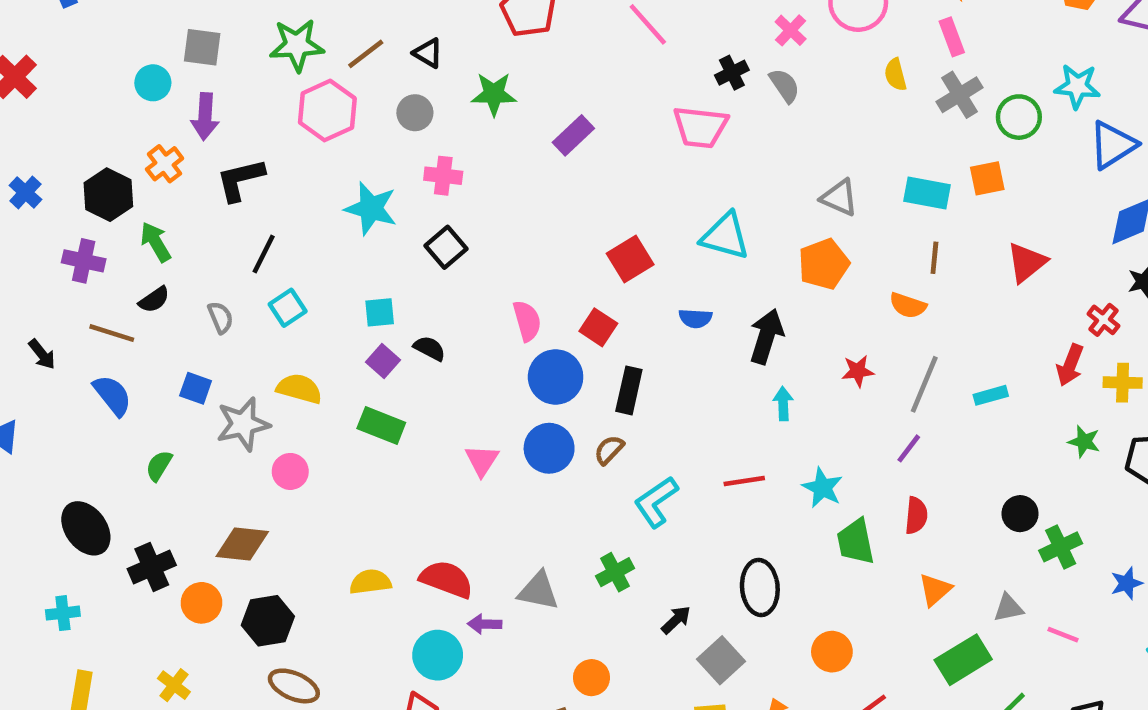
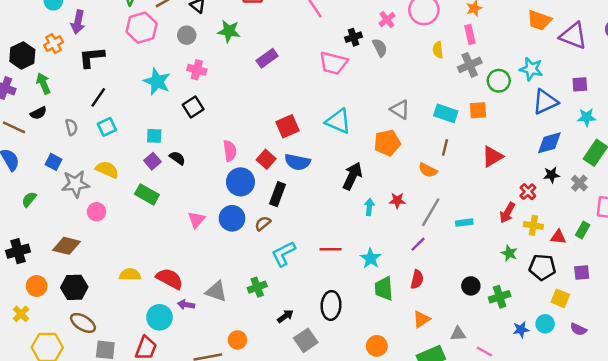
blue semicircle: (695, 318) -> (297, 162), moved, size x1.5
cyan arrow: (783, 404) -> (369, 207), moved
green cross: (1061, 547) -> (500, 297), moved
orange circle: (201, 603) -> (37, 286), moved
orange circle: (832, 652) -> (377, 346), moved

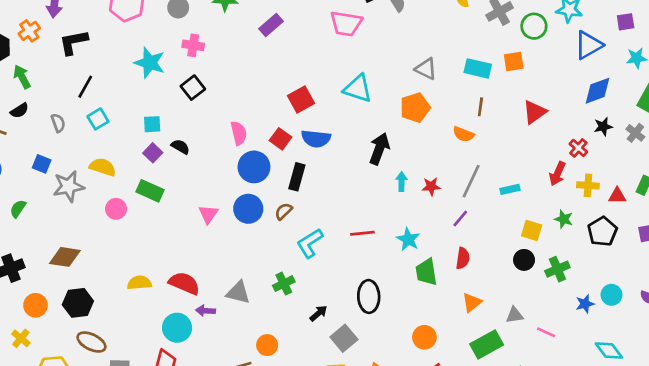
red star: (397, 201) -> (431, 186), moved
pink circle: (96, 212) -> (116, 209), moved
black pentagon: (542, 267) -> (602, 231), turned -30
yellow square: (560, 298) -> (532, 230), moved

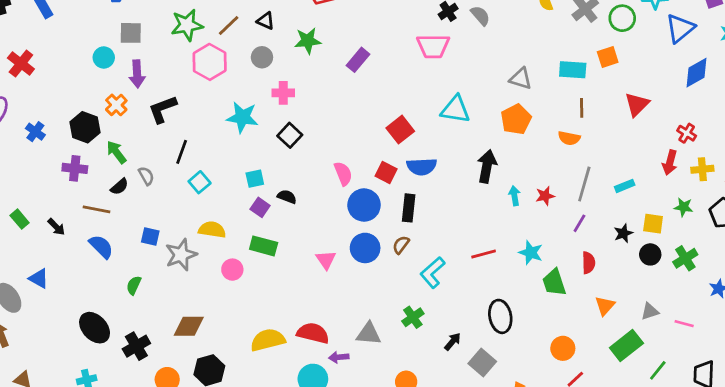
gray semicircle: (58, 123) -> (146, 176), moved
black star: (603, 127) -> (623, 233), moved
yellow semicircle: (139, 283) -> (268, 340), size x1.4

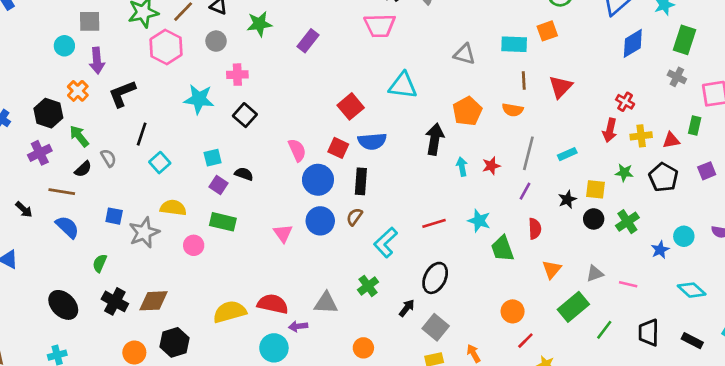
red triangle: (637, 104) -> (561, 87), moved
orange pentagon: (516, 119) -> (467, 111), moved
purple cross: (75, 168) -> (40, 153), turned -30
black ellipse: (500, 316) -> (435, 278), moved, turned 40
black cross: (136, 346) -> (115, 301), moved, turned -30

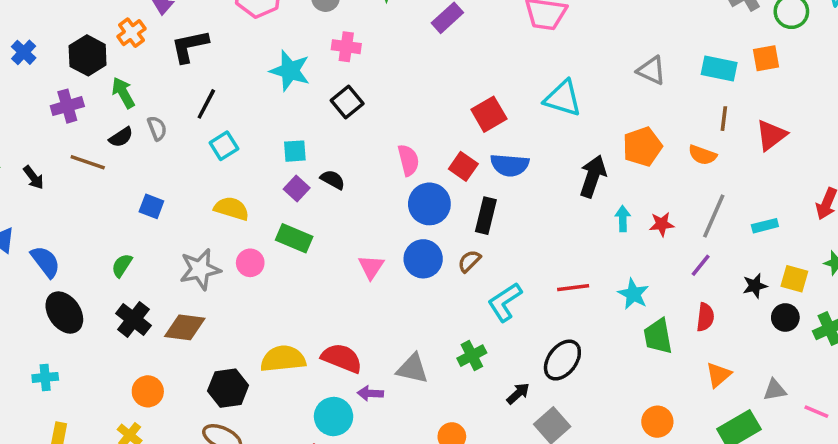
blue semicircle: (67, 227) -> (45, 262), moved
gray star: (144, 233) -> (200, 269), moved
black hexagon: (175, 342) -> (228, 388), moved

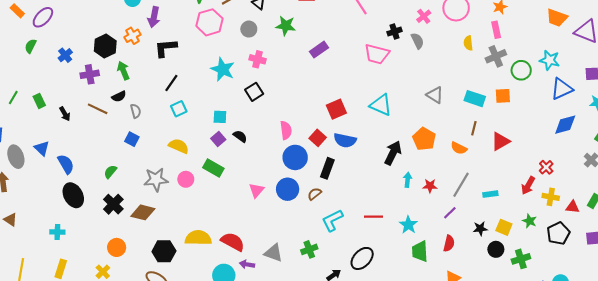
blue cross: (24, 52) -> (65, 55), moved
gray semicircle: (157, 128) -> (136, 111), moved
orange pentagon: (642, 147) -> (424, 139), turned -30

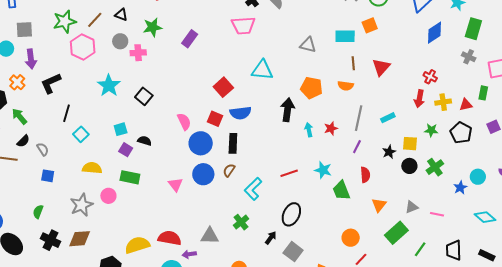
pink cross: (258, 59) -> (138, 53), moved
cyan star: (223, 69) -> (109, 85), turned 30

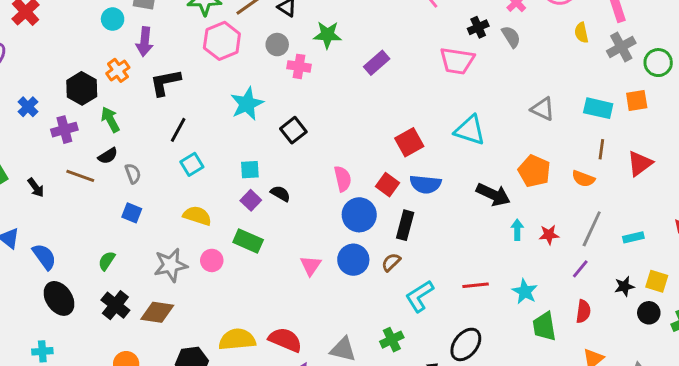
black arrow: (288, 110) -> (493, 195), turned 95

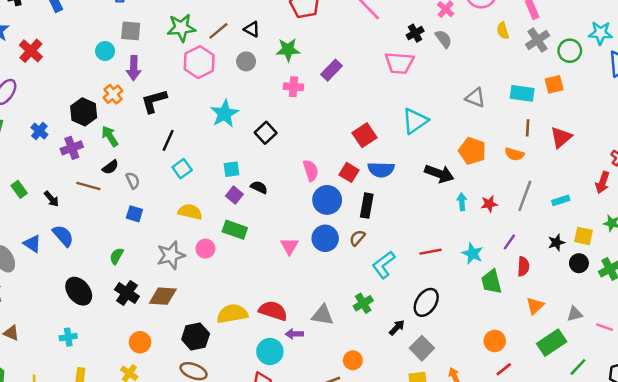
pink cross: (299, 66) -> (293, 87), moved
cyan triangle: (470, 130) -> (415, 121), turned -48
blue semicircle: (44, 257) -> (63, 236), moved
purple line: (580, 269) -> (509, 242), moved

